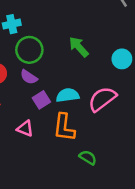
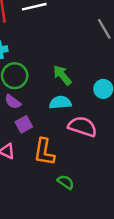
cyan semicircle: (68, 95) -> (60, 103), moved
pink semicircle: (102, 99) -> (82, 126), turned 52

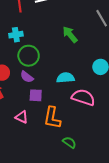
green arrow: (62, 75) -> (70, 34), moved
purple square: (24, 124) -> (36, 95), turned 32

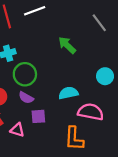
pink triangle: (22, 117) -> (17, 130), moved
orange L-shape: (52, 118) -> (74, 139), moved

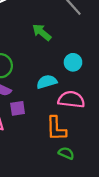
cyan circle: (105, 76) -> (73, 62), moved

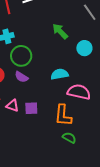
cyan circle: (73, 62) -> (84, 48), moved
purple square: (18, 108) -> (31, 108), moved

